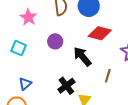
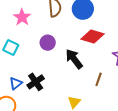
black cross: (66, 86) -> (36, 82), moved

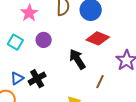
purple circle: (48, 43) -> (44, 40), moved

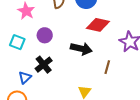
black arrow: (77, 59) -> (81, 49), turned 145
black cross: (37, 79) -> (44, 65), moved

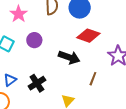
black cross: (44, 65) -> (37, 83), moved

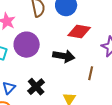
purple circle: (34, 40) -> (27, 45), size x1.6

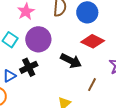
black cross: (36, 87) -> (29, 67), moved

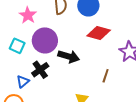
black arrow: (71, 61) -> (69, 56), moved

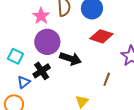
pink star: (28, 15) -> (41, 16), moved
cyan square: (17, 46) -> (15, 56), moved

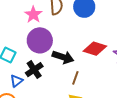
red diamond: (101, 36) -> (95, 49), moved
brown line: (107, 79) -> (75, 78), moved

